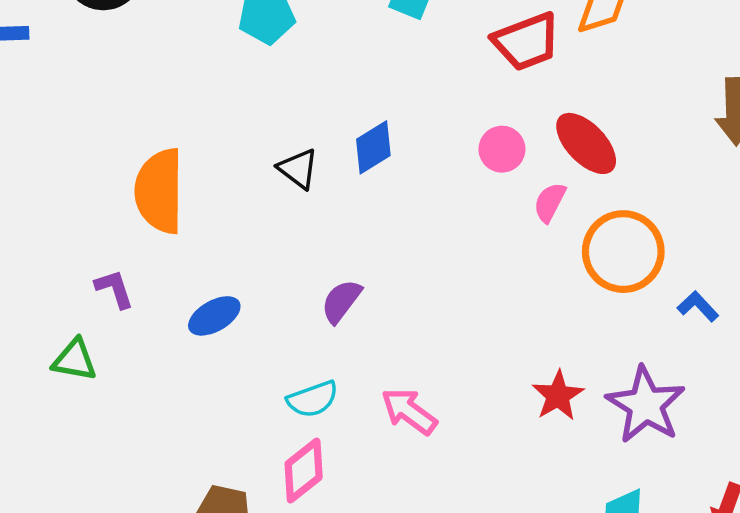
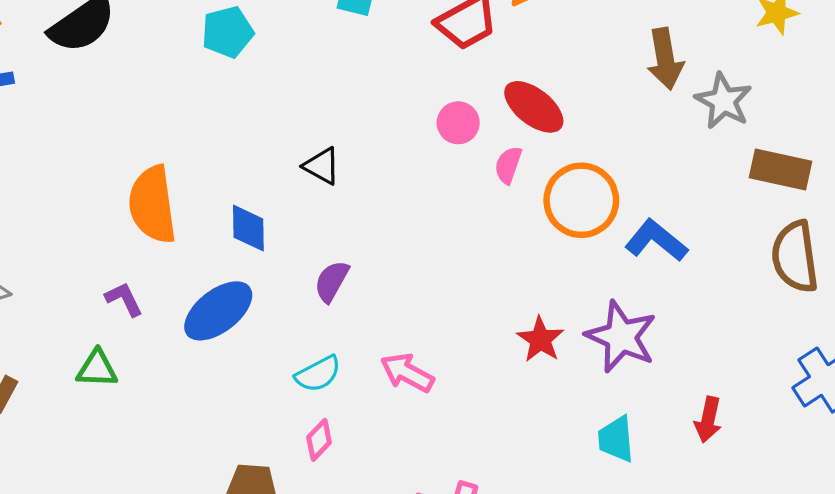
blue diamond: (373, 147) -> (248, 228), moved, turned -51
black triangle: (298, 169) -> (322, 166), moved
blue L-shape: (698, 306) -> (656, 240), size x1.6
blue ellipse: (214, 316) -> (218, 311), size x1.5
pink diamond: (304, 470) -> (319, 440), size x0.7

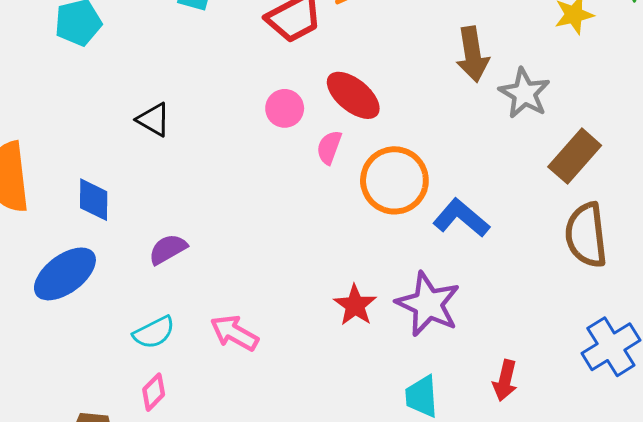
black triangle: (322, 166) -> (154, 120), moved
brown rectangle: (781, 169) -> (575, 156), turned -62
purple semicircle: (332, 281) -> (168, 249), turned 30

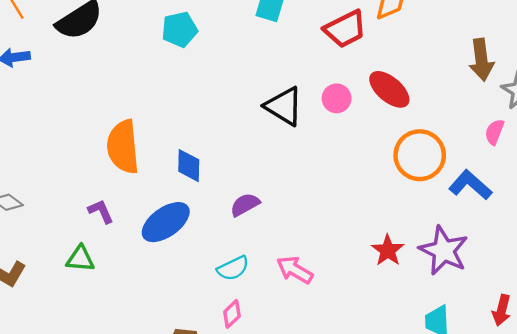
black triangle: (154, 120) -> (284, 106), moved, size x1.5
pink semicircle: (329, 147) -> (494, 132), moved

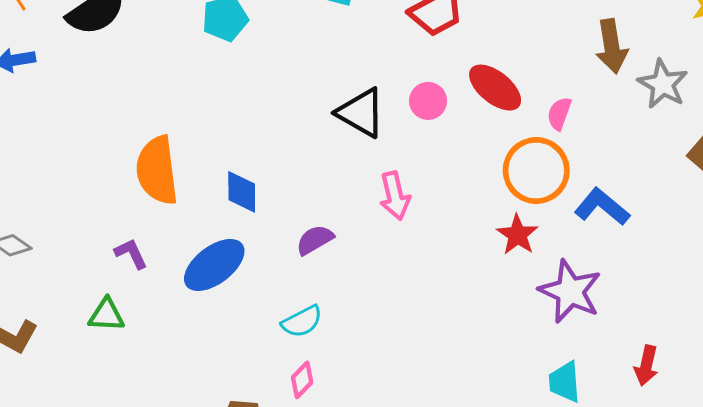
pink semicircle: (494, 132) -> (559, 114), moved
red star: (388, 250) -> (517, 235), moved
pink arrow: (295, 270) -> (395, 196), moved, turned -132

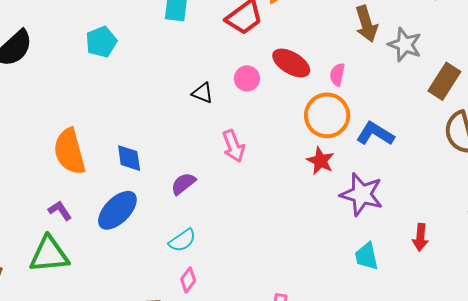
black triangle: (361, 113) -> (203, 93), size x0.6
green triangle: (106, 315) -> (49, 254), size x1.6

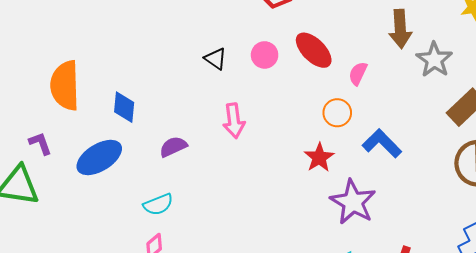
orange circle: (327, 115) -> (337, 113), size x0.6

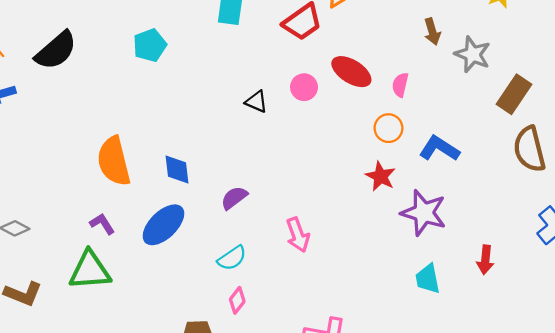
brown arrow: (400, 29) -> (432, 32), size x0.7
pink arrow: (234, 121) -> (298, 235), moved

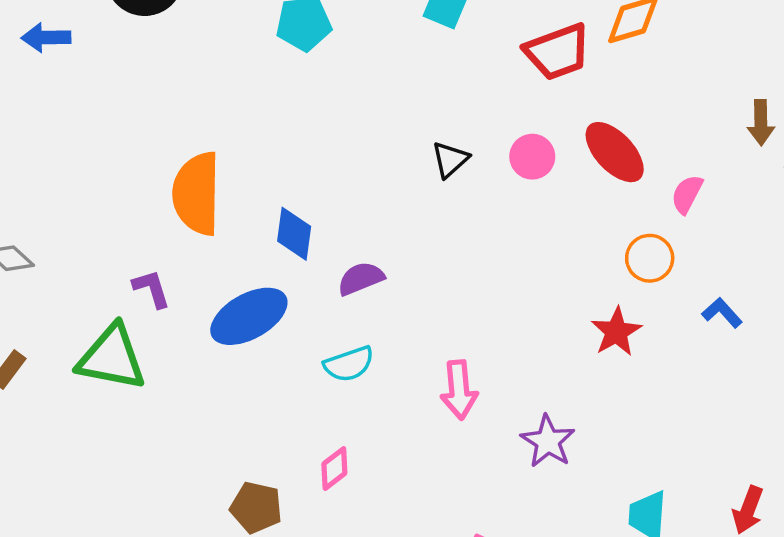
black triangle: (256, 102) -> (450, 159), turned 40
blue L-shape: (439, 149) -> (722, 313), size x0.6
purple semicircle: (234, 198) -> (361, 279), moved
purple star: (424, 213) -> (548, 441), moved, size x0.7
cyan semicircle: (232, 258) -> (349, 364), moved

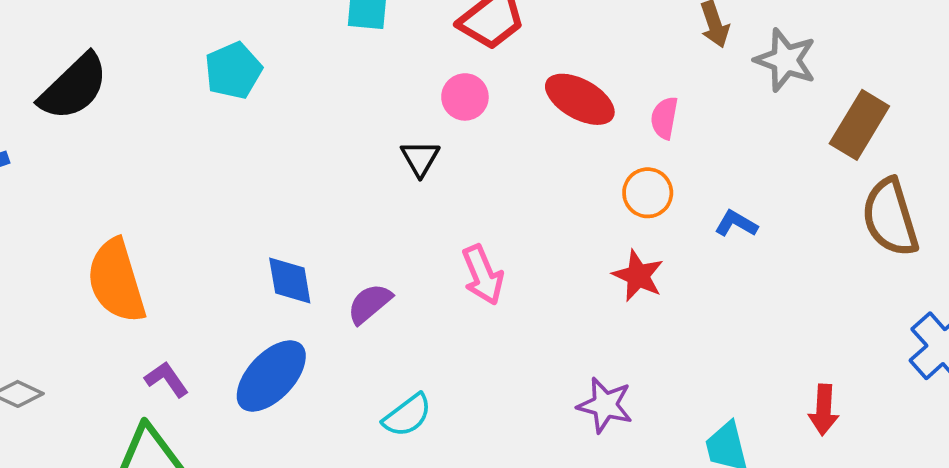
pink circle: (532, 157) -> (465, 97), moved
orange semicircle: (197, 194) -> (116, 281), moved
cyan semicircle: (349, 364) -> (407, 415), moved
pink arrow: (459, 390) -> (483, 275), moved

